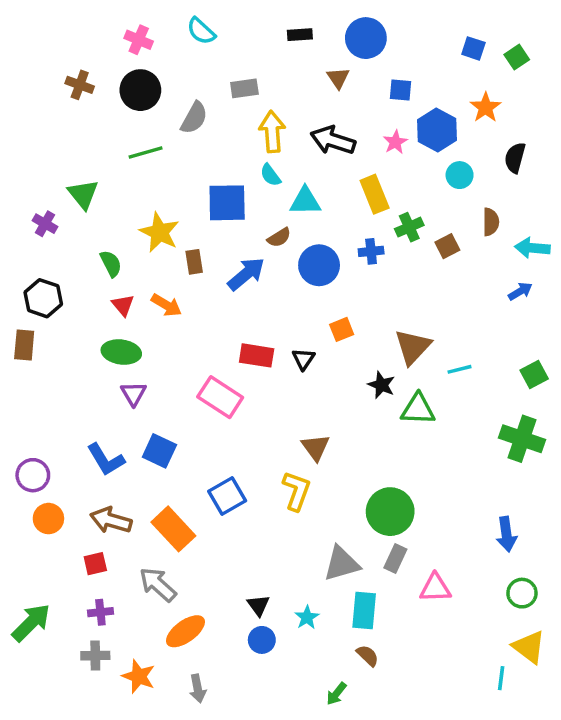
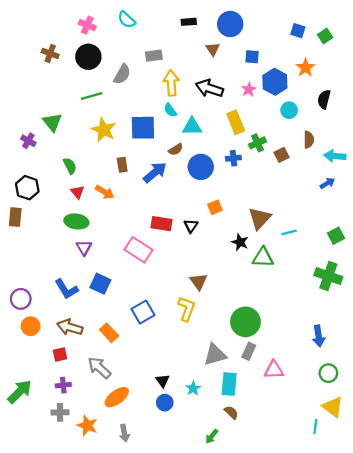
yellow star: (159, 232) -> (104, 130), moved
orange rectangle: (173, 529) -> (109, 333), size x0.7

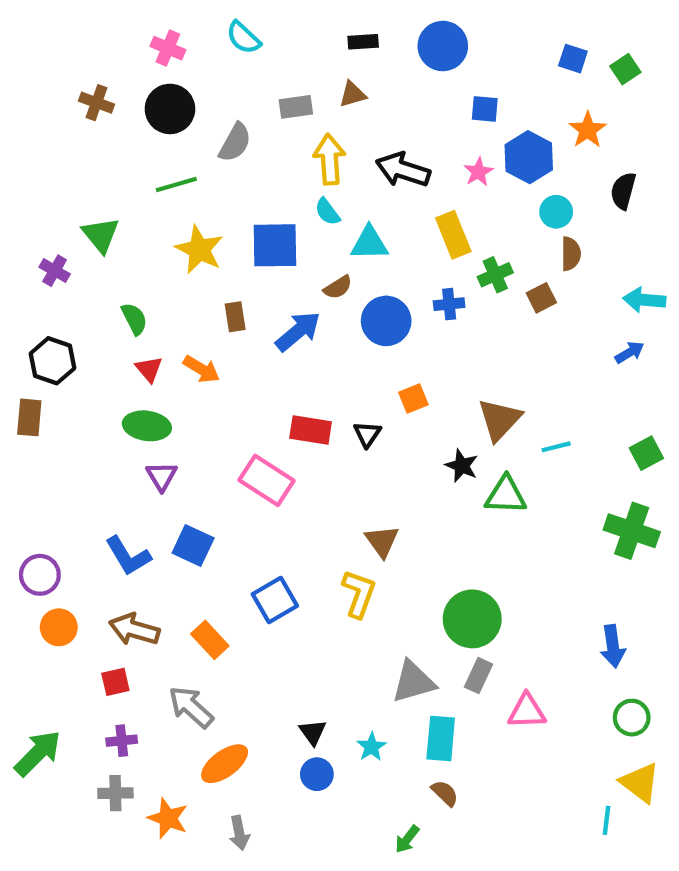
brown triangle: (213, 49) -> (353, 94), moved, turned 48
brown semicircle: (309, 140) -> (571, 254), moved

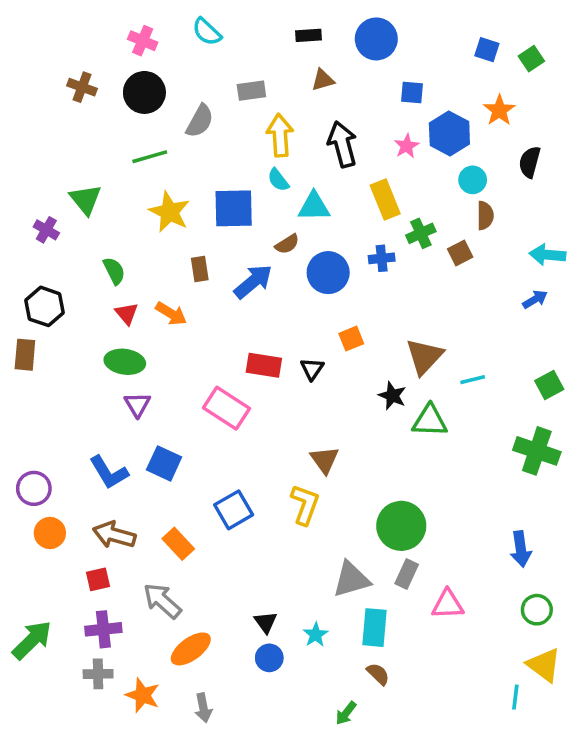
brown triangle: (353, 94) -> (323, 80), moved
black arrow: (403, 170) -> (342, 144), turned 57
purple cross: (122, 741) -> (103, 629), size x1.4

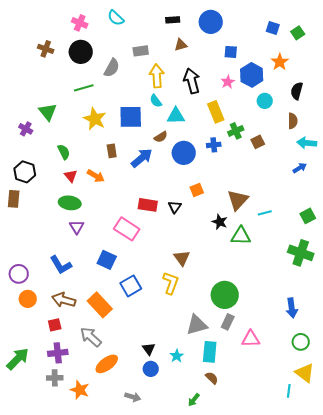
brown semicircle: (485, 216) -> (293, 121), moved
blue square: (164, 463) -> (107, 260), moved
orange rectangle: (178, 544) -> (100, 305), size x1.4
gray arrow: (203, 708) -> (133, 397), moved, turned -63

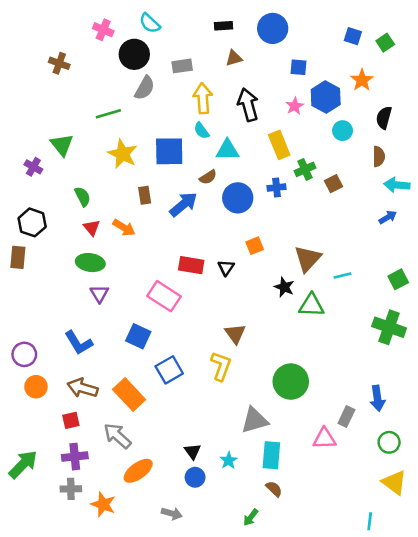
black circle: (81, 52) -> (134, 54), moved
gray rectangle: (228, 322) -> (346, 416), moved
cyan line: (289, 391) -> (370, 521), moved

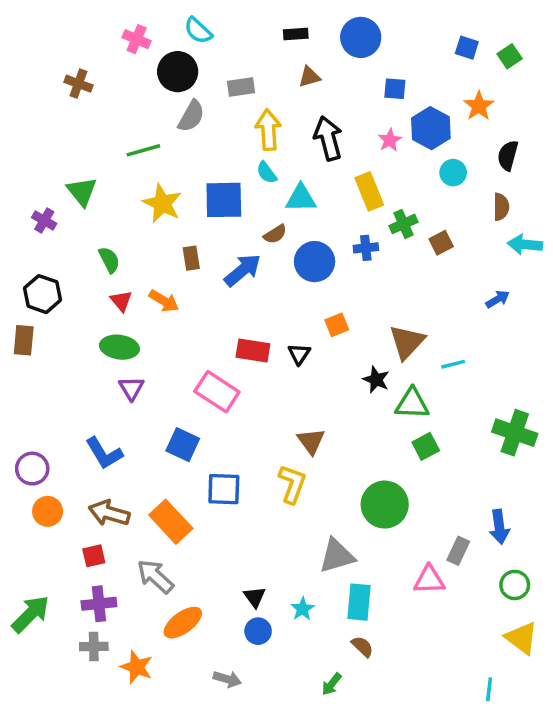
blue arrow: (388, 217) -> (498, 299), moved
green square: (398, 279) -> (426, 446), moved
blue square: (169, 370) -> (224, 489), turned 32

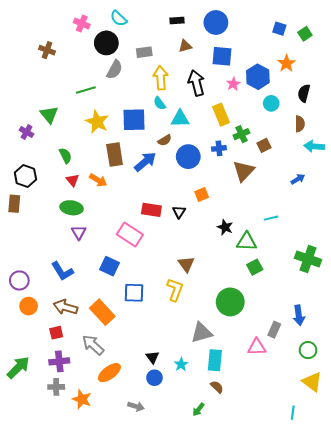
blue square: (395, 89) -> (222, 56), moved, size x1.5
brown rectangle: (191, 258) -> (115, 155), size x1.6
brown triangle: (407, 342) -> (244, 171), moved

